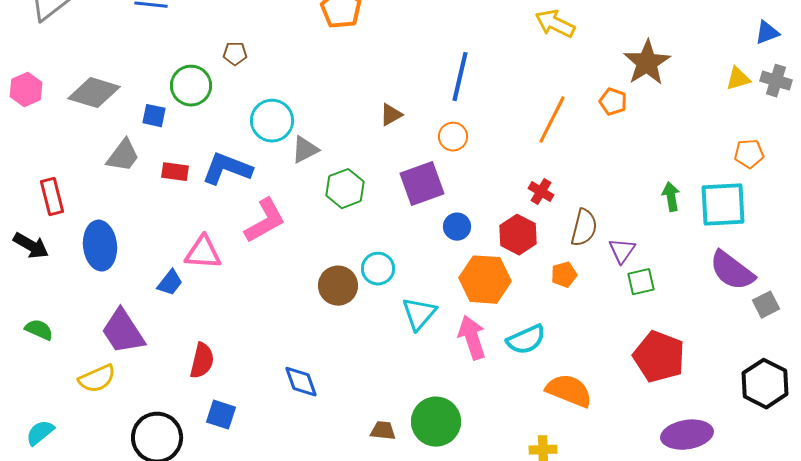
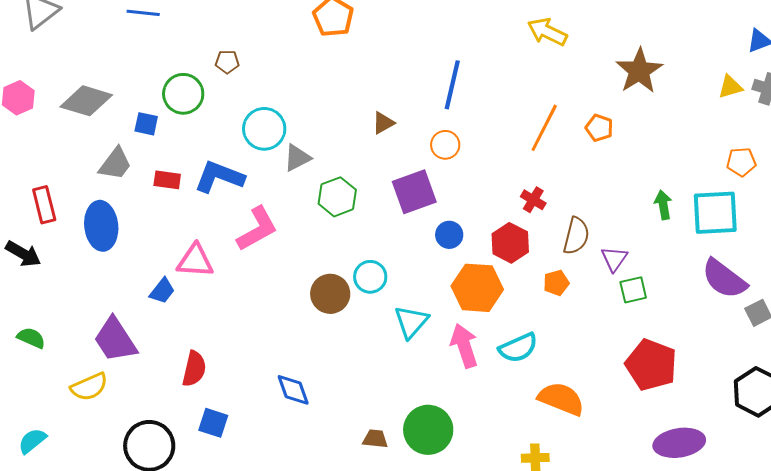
orange pentagon: (613, 102) -> (599, 128), moved
blue ellipse: (100, 246) -> (101, 226), moved

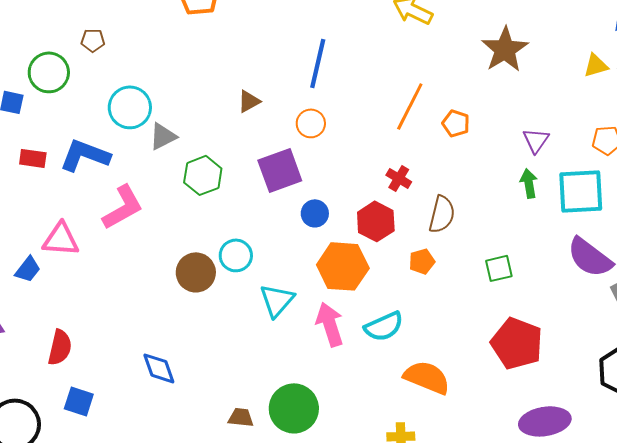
orange pentagon: (599, 128) -> (456, 123), moved
purple triangle: (614, 259) -> (536, 140), moved

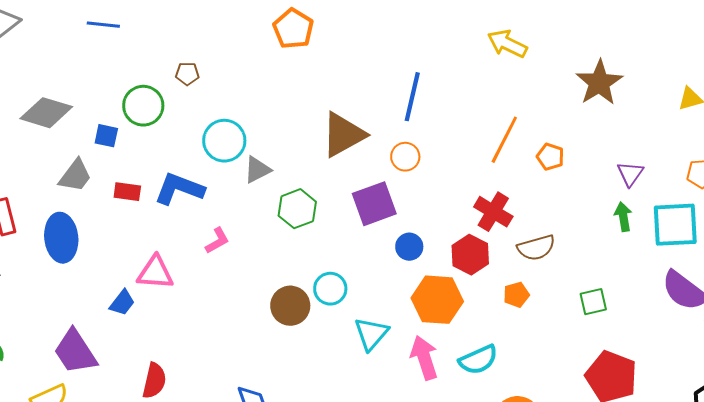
brown triangle: (249, 101) -> (343, 135), size x2.0
red cross: (399, 178) -> (493, 212), size x1.5
pink L-shape: (123, 207) -> (217, 241), size x0.6
brown semicircle: (442, 214) -> (536, 248), turned 60

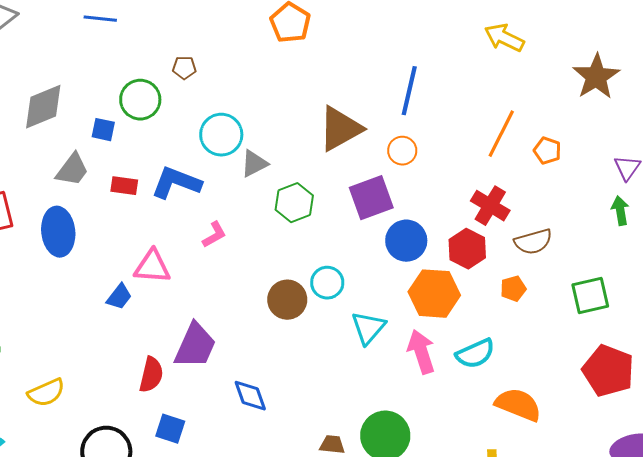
gray diamond: (46, 113) -> (43, 107), turned -39
blue circle: (409, 247) -> (406, 241), size x1.5
green square: (593, 302) -> (590, 296), size x1.4
purple trapezoid: (75, 352) -> (195, 346), moved, turned -123

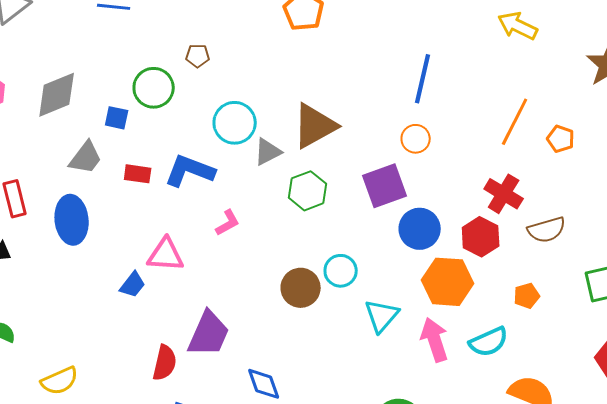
brown triangle: (340, 129) -> (315, 126), moved
orange pentagon: (513, 289) -> (527, 296), moved

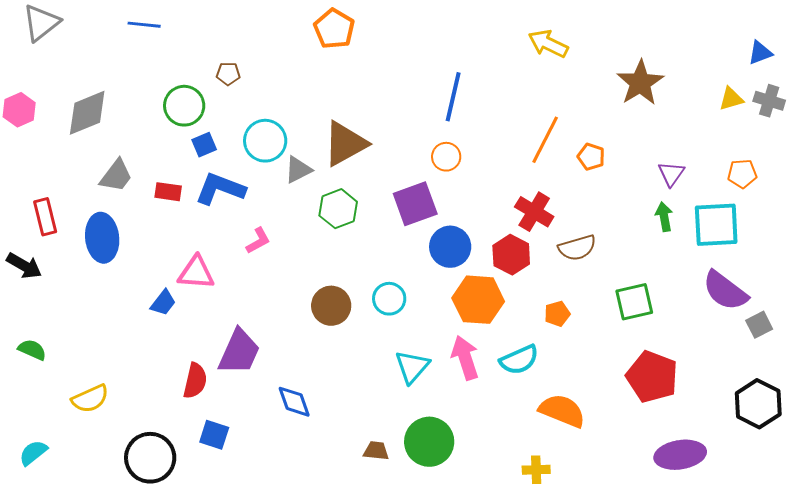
blue square: (117, 118) -> (204, 145), moved, turned -35
cyan circle: (341, 271) -> (389, 299), moved
cyan triangle: (382, 316) -> (412, 367), moved

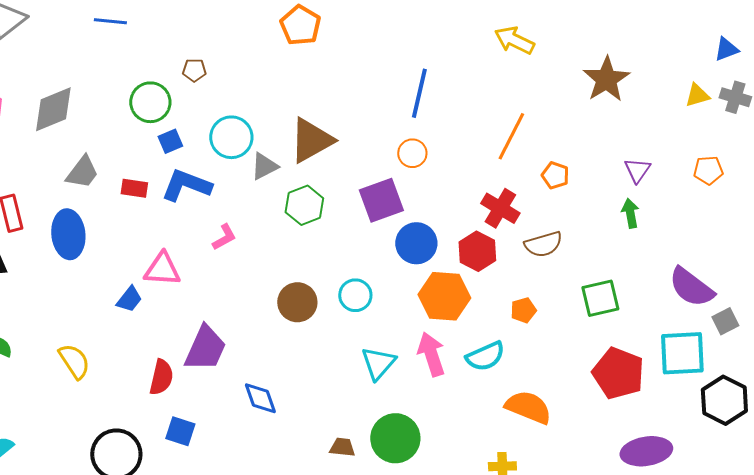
orange pentagon: (591, 157) -> (555, 175), moved
cyan square: (716, 225) -> (682, 353), moved
yellow semicircle: (90, 399) -> (74, 361), moved, turned -99

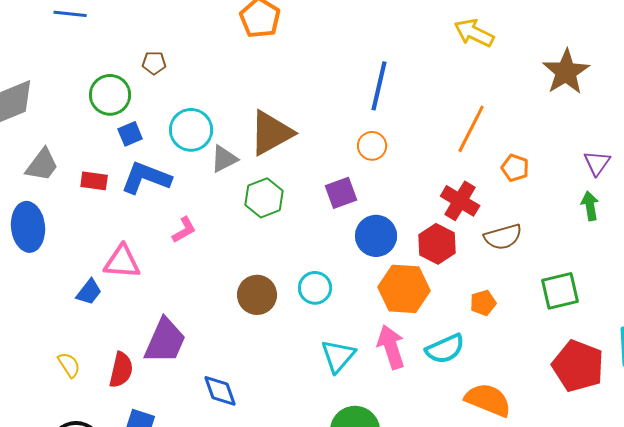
purple square: (381, 200) -> (341, 193), size x0.7
yellow semicircle: (74, 361) -> (69, 365), moved, size x0.7

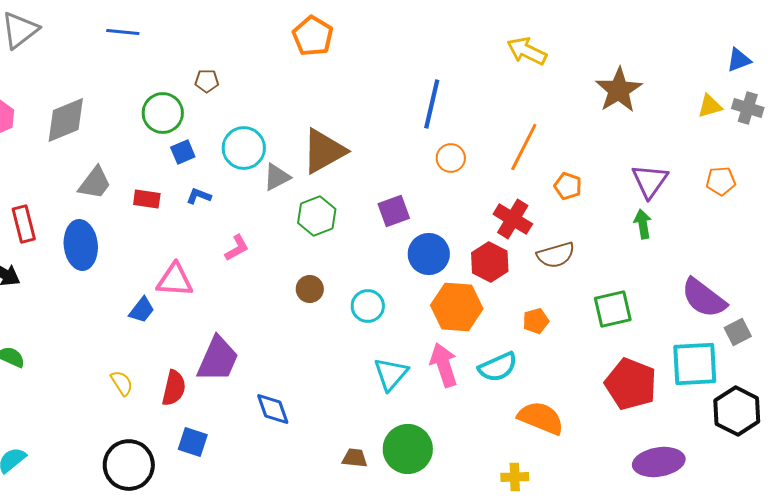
orange circle: (372, 146) -> (451, 158), moved
purple triangle: (597, 163) -> (650, 181), size x1.4
blue L-shape: (146, 178) -> (199, 196), size x0.5
brown circle: (257, 295) -> (310, 289), moved, size x0.7

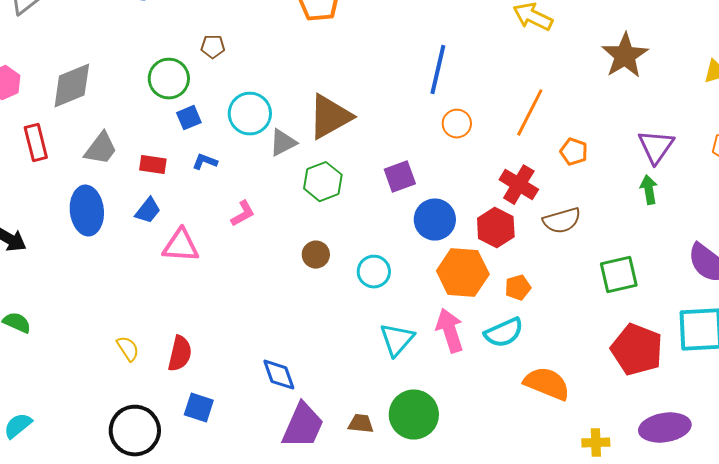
red rectangle: (24, 224) -> (36, 143), moved
blue trapezoid: (142, 310) -> (148, 211), moved
orange pentagon: (536, 321) -> (518, 288), moved
purple trapezoid: (218, 359) -> (303, 426), moved
yellow cross: (515, 477) -> (596, 443), moved

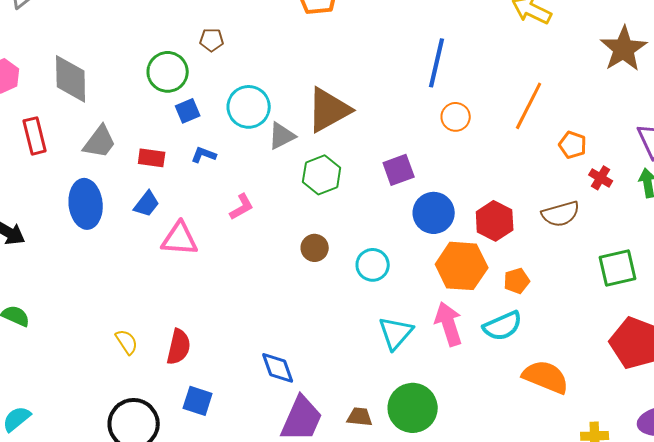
gray diamond: (72, 86) -> (71, 79), turned -69
red cross: (519, 185) -> (601, 178), moved, size x0.6

